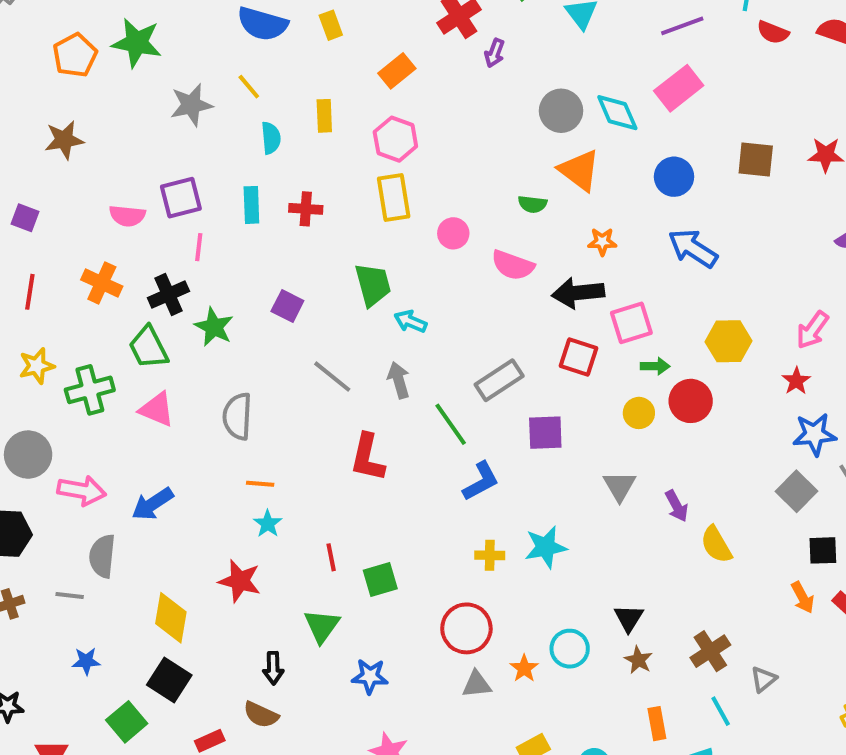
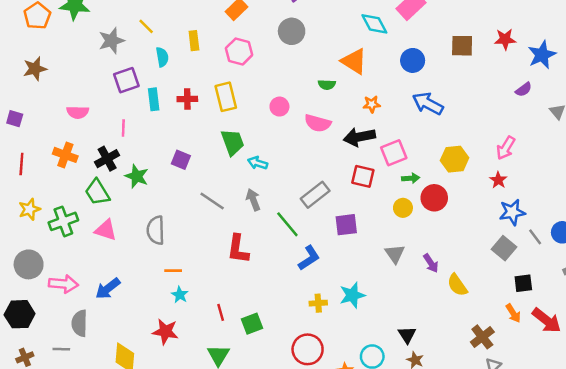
gray circle: (561, 111) -> (292, 31), moved
yellow rectangle: (394, 197) -> (226, 97), moved
purple square: (181, 198) -> (126, 80), moved
brown cross: (710, 651) -> (482, 337), moved

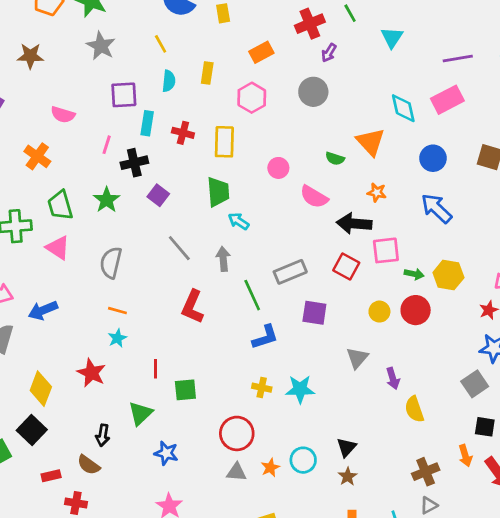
gray star: (111, 41) -> (101, 46), moved, turned 30
black cross: (107, 159) -> (134, 163), moved
green arrow: (411, 178) -> (414, 274), moved

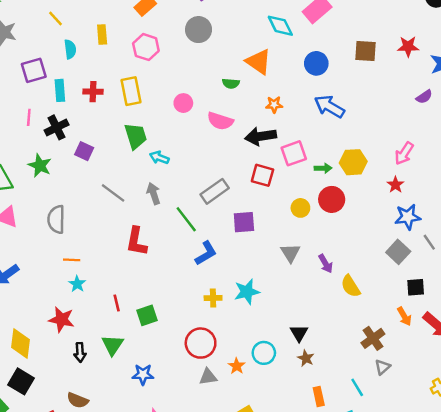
black arrow: (103, 435) -> (80, 352), moved

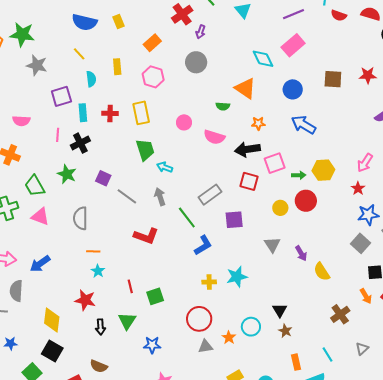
purple square: (84, 151) -> (103, 178), moved
red L-shape: (136, 241) -> (146, 236), turned -80
gray triangle: (383, 367) -> (362, 349), moved

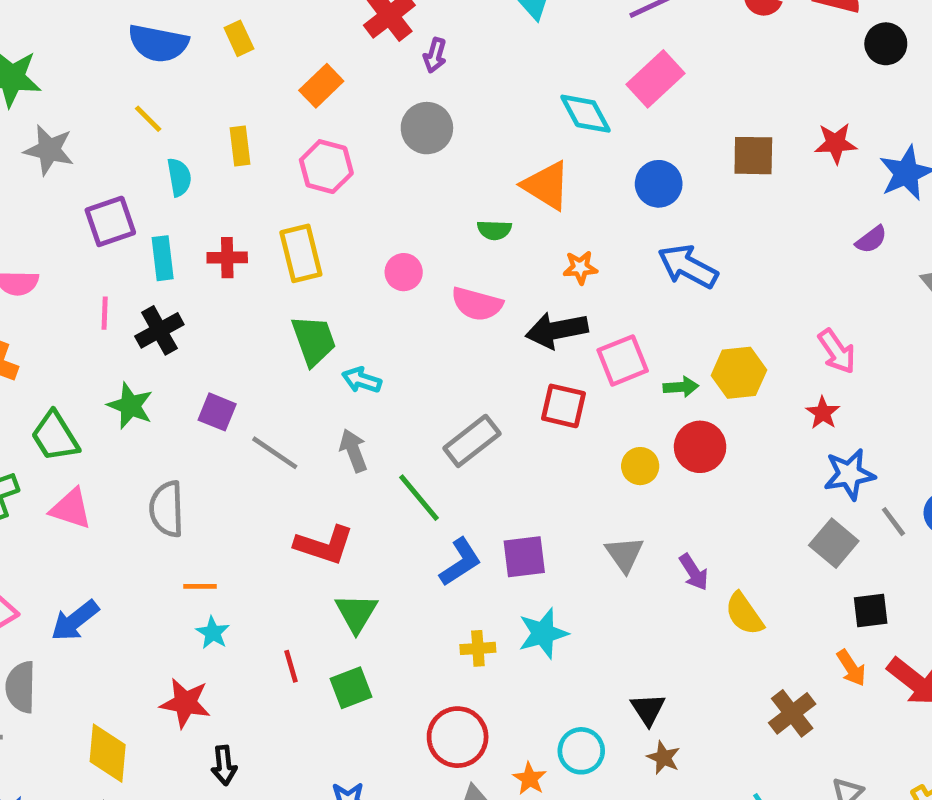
pink arrow: (365, 163) -> (837, 351), turned -66
purple square: (234, 220) -> (524, 557), moved
green triangle: (127, 321) -> (356, 613), moved

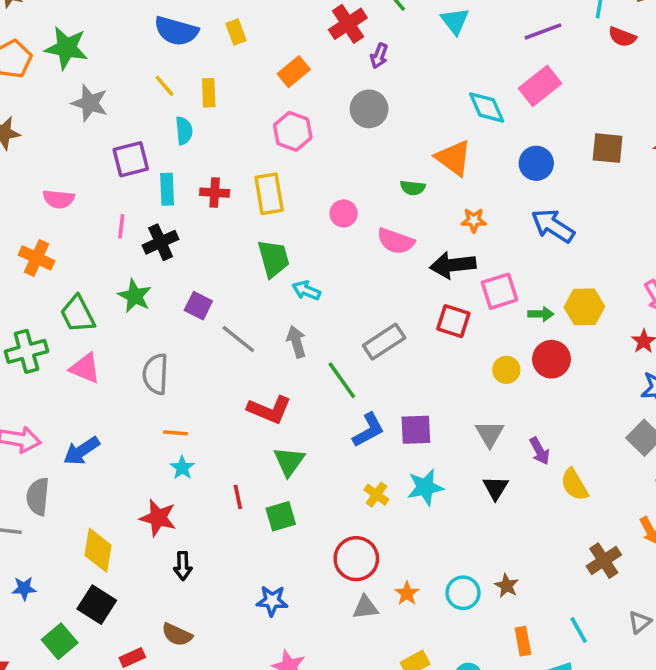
yellow rectangle: (240, 146) -> (209, 93), moved
yellow cross: (478, 648) -> (376, 495), turned 35
black triangle: (648, 709) -> (495, 488), moved
cyan circle: (581, 751) -> (463, 593), moved

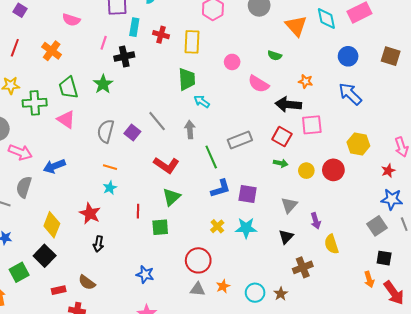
orange triangle: (454, 158) -> (296, 26), moved
purple square: (198, 306) -> (132, 132), moved
green arrow: (541, 314) -> (281, 163), moved
brown cross: (604, 561) -> (303, 267), moved

